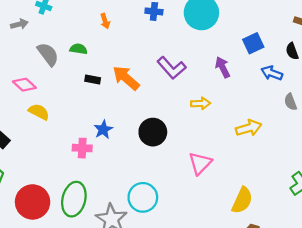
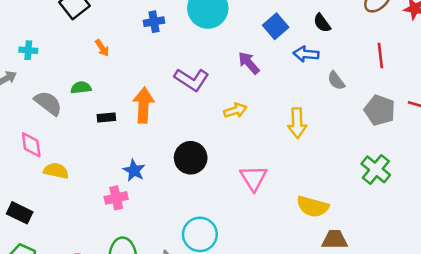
orange arrow: (126, 78) -> (143, 105), turned 68
pink diamond: (24, 85) -> (31, 145), turned 55
yellow arrow: (249, 128) -> (297, 123), turned 120
yellow semicircle: (242, 200) -> (313, 207), turned 96

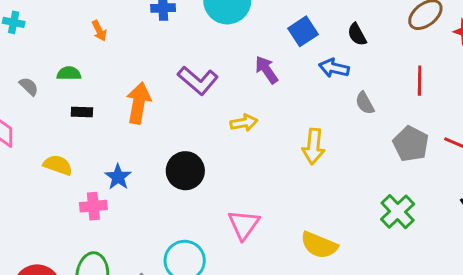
gray semicircle: (48, 103) -> (29, 86), size x0.6
black rectangle: (106, 117) -> (82, 112), moved
yellow semicircle: (56, 171) -> (58, 165), moved
pink triangle: (254, 178) -> (244, 225), moved

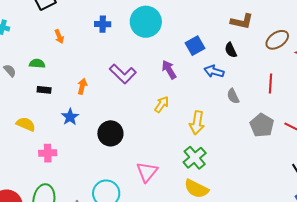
orange arrow: (139, 103) -> (82, 86), size x0.6
yellow arrow: (244, 123) -> (162, 104), moved, turned -48
blue star: (118, 177) -> (70, 117), moved
green cross: (398, 212) -> (195, 158), moved

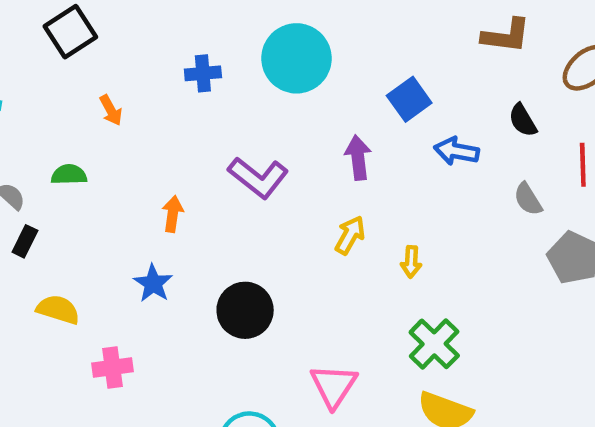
black semicircle: (231, 50) -> (523, 120), moved
purple arrow: (169, 70) -> (358, 158), turned 30
black rectangle: (44, 90) -> (25, 241), moved, turned -64
gray semicircle: (233, 96) -> (528, 199), moved
yellow arrow: (197, 123) -> (411, 262), moved, size x0.6

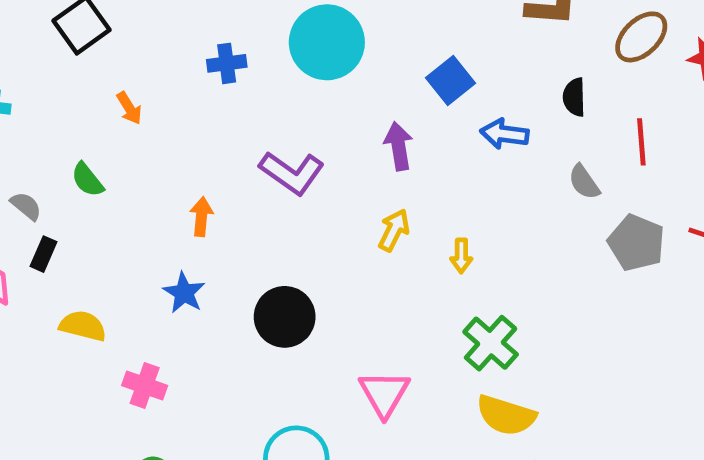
black semicircle: (523, 120) -> (574, 97), turned 32
green semicircle: (69, 175) -> (87, 180), turned -124
pink cross: (112, 367) -> (145, 386), turned 30

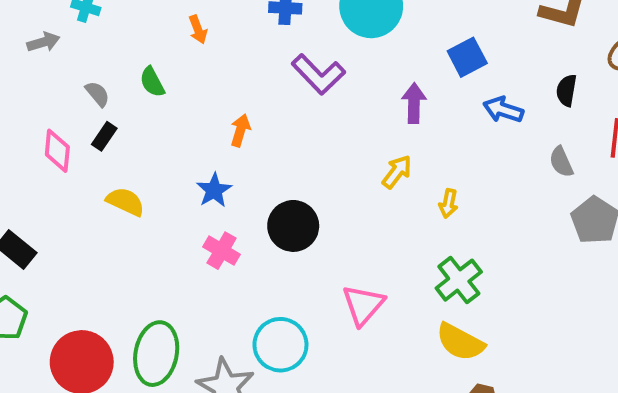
purple L-shape: (292, 173) -> (318, 74), moved
pink cross: (145, 386) -> (222, 251), moved

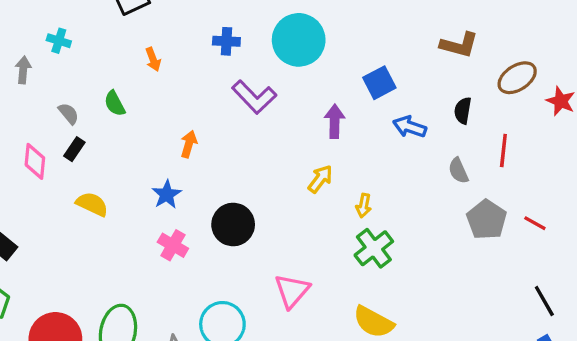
gray arrow: (43, 42) -> (23, 70), turned -68
green cross: (459, 280) -> (374, 248), moved

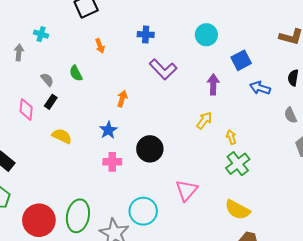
cyan circle: (299, 40) -> (206, 35), moved, size x0.7
yellow arrow: (364, 206) -> (231, 137), turned 152
pink cross: (173, 245) -> (112, 162), turned -30

